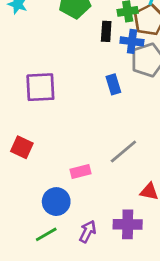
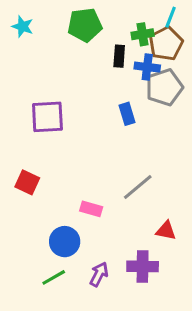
pink rectangle: (81, 172) -> (91, 209), turned 30

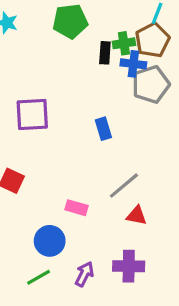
green cross: (143, 34) -> (124, 43), moved
blue rectangle: (127, 114) -> (103, 129), moved
red triangle: (166, 231) -> (137, 216), moved

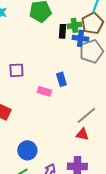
purple square: (32, 114) -> (16, 70), size x0.7
gray line: (124, 186) -> (86, 115), moved
pink rectangle: (77, 208) -> (44, 91), moved

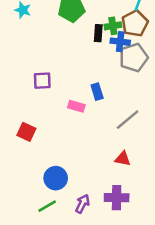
gray line: (86, 115) -> (128, 120), moved

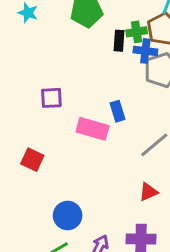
pink rectangle: (76, 106) -> (93, 129), size x1.5
red triangle: (123, 159) -> (148, 192), turned -35

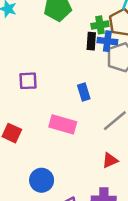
black rectangle: (119, 41) -> (91, 41), moved
pink rectangle: (93, 129) -> (63, 124), moved

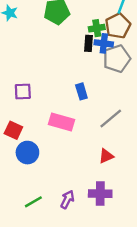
purple square: (28, 81) -> (23, 91), moved
blue circle: (42, 180) -> (27, 153), moved

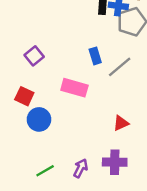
purple square: (23, 91) -> (34, 56), turned -36
gray line: (111, 118) -> (120, 67), moved

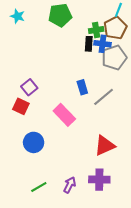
pink rectangle: (74, 88) -> (64, 115), turned 30
red square: (24, 96) -> (21, 106), moved
red triangle: (121, 123) -> (105, 146), size x1.5

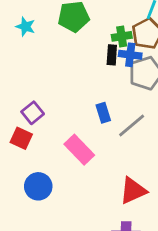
cyan star: (18, 16) -> (26, 27), moved

